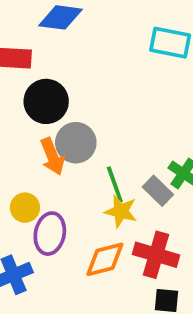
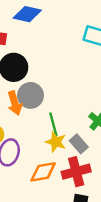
gray rectangle: (158, 191) -> (79, 144), moved
red cross: (156, 255) -> (76, 172), turned -36

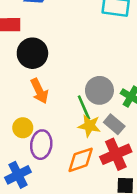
gray circle: (31, 95) -> (99, 90), moved

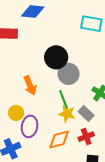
black circle: (32, 53) -> (56, 57), moved
gray circle: (99, 90) -> (69, 74), moved
red cross: (116, 154) -> (86, 137), size x0.7

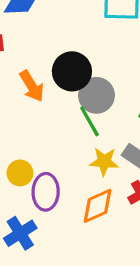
orange arrow: (30, 85) -> (32, 86), moved
green line: (64, 100) -> (89, 121), moved

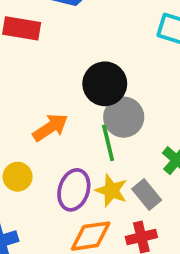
orange arrow: (32, 86) -> (50, 127), moved, turned -108
purple ellipse: (46, 192) -> (74, 190), moved

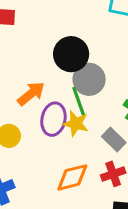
purple ellipse: (74, 190) -> (53, 119), moved
yellow star: (111, 191) -> (76, 124), moved

